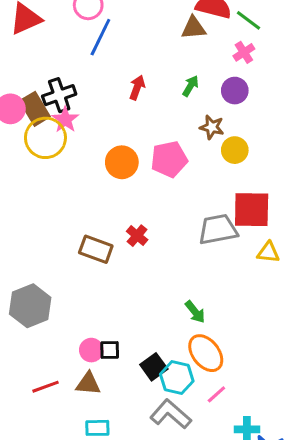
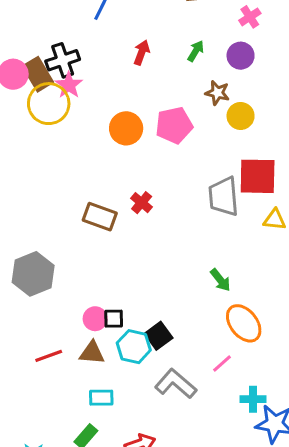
gray trapezoid: (218, 229) -> (224, 196), turned -84
green arrow: (195, 312) -> (220, 280), moved
orange ellipse: (206, 353) -> (244, 323), moved
cyan hexagon: (177, 378) -> (134, 347), moved

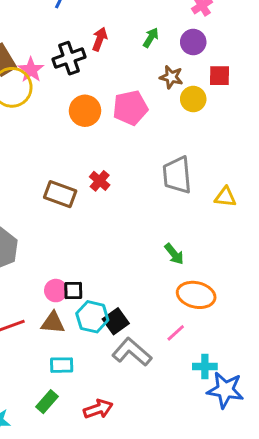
black cross: (63, 60) -> (69, 58), moved
red square: (258, 176) -> (220, 76), moved, size x0.6
orange ellipse: (244, 323) -> (196, 295), turned -39
black square: (159, 336) -> (116, 321), moved

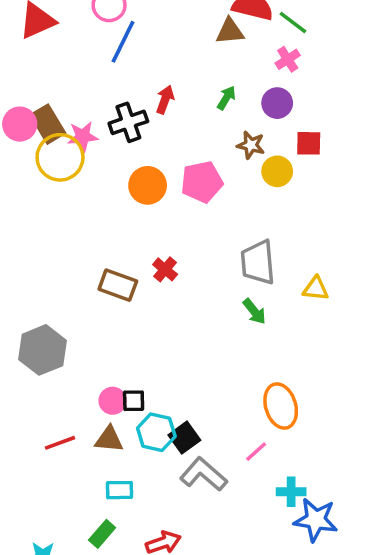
pink star: (31, 70) -> (83, 136), turned 30
green arrow: (174, 254) -> (254, 311), moved
orange ellipse: (196, 295) -> (281, 406), turned 60

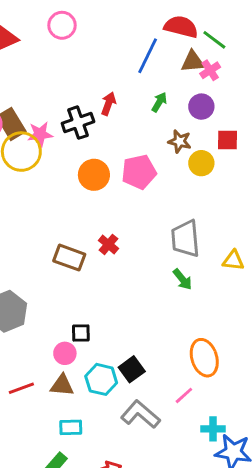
brown triangle: (230, 31) -> (193, 62), moved
blue line: (123, 42) -> (148, 56), moved
black square: (134, 401) -> (81, 333), moved
black square: (184, 438) -> (132, 369), moved

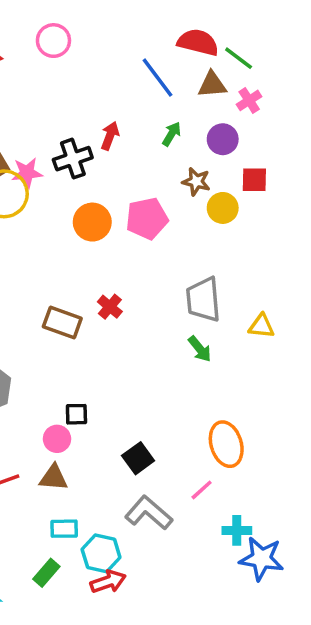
blue line: (148, 56) -> (157, 78), turned -63
pink cross: (210, 70) -> (249, 100), moved
cyan hexagon: (101, 379) -> (101, 553), moved

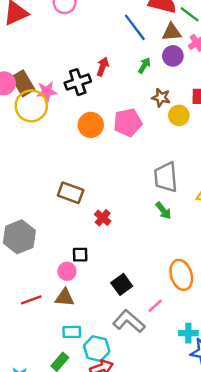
purple circle: (223, 139) -> (173, 56), moved
red cross: (110, 307) -> (103, 218), moved
pink line: (202, 490) -> (155, 306), moved

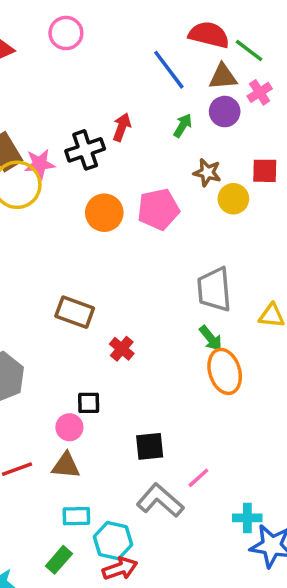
orange ellipse: (181, 275) -> (225, 371), moved
black square: (122, 284) -> (150, 446), turned 30

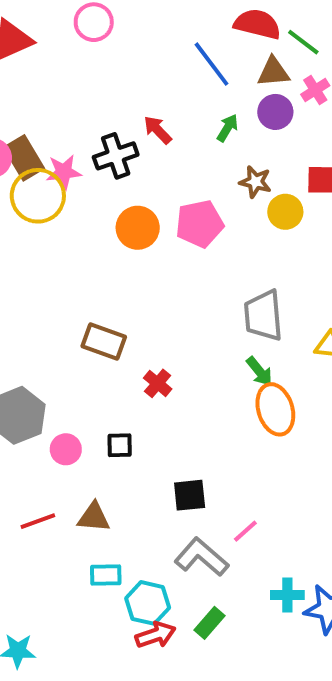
red arrow: (122, 127) -> (158, 130), turned -64
pink circle: (69, 427) -> (66, 449), moved
cyan cross: (247, 518) -> (287, 595), moved
green rectangle: (59, 560) -> (209, 623), moved

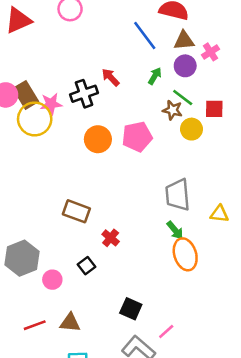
green line: (303, 42) -> (183, 97), moved
black square: (120, 445) -> (87, 266), moved, turned -36
black square: (190, 495) -> (131, 309), turned 30

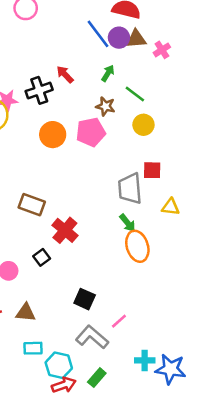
purple circle: (185, 66) -> (119, 38), moved
red square: (214, 109) -> (152, 170), moved
brown star: (173, 110) -> (105, 106), moved
red cross: (111, 238) -> (65, 230), size x1.5

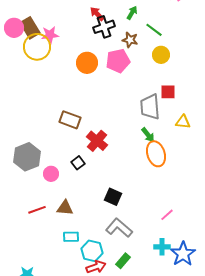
black cross: (39, 90) -> (104, 27), moved
pink line: (119, 321) -> (167, 215), moved
blue star: (170, 369) -> (183, 254), turned 30

